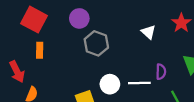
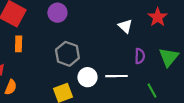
gray hexagon: (96, 43) -> (67, 54), moved
purple semicircle: (161, 72) -> (140, 56), moved

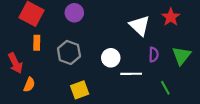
white triangle: (125, 26) -> (140, 26), size x1.5
gray hexagon: (67, 54) -> (69, 52), moved
white circle: (87, 77) -> (111, 58), moved

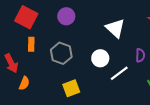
white triangle: (140, 26) -> (115, 28), moved
white line: (131, 74) -> (119, 73), turned -36

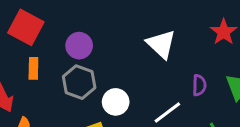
purple circle: (66, 16) -> (79, 46), moved
white circle: (100, 58) -> (116, 102), moved

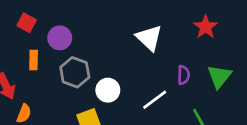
red square: (26, 27) -> (27, 23), size x0.6
purple circle: (79, 46) -> (60, 38), moved

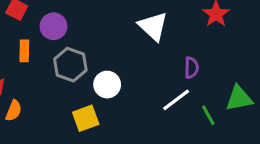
green triangle: (219, 76) -> (239, 98), moved, turned 40
white line: (155, 100) -> (176, 100), moved

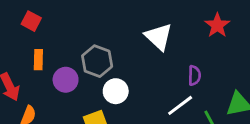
purple circle: (53, 26) -> (66, 80), moved
gray hexagon: (70, 65) -> (97, 61), moved

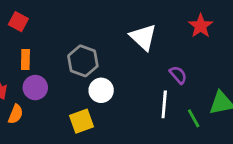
purple semicircle: (194, 75) -> (178, 75), turned -42
purple circle: (66, 80) -> (35, 88), moved
white line: (180, 105) -> (164, 104), turned -48

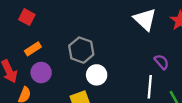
white triangle: (143, 37) -> (145, 19), moved
orange rectangle: (25, 60) -> (33, 49), turned 56

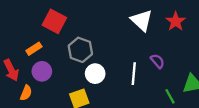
red square: (27, 17) -> (54, 21), moved, size x1.5
white line: (150, 87) -> (134, 74), moved

